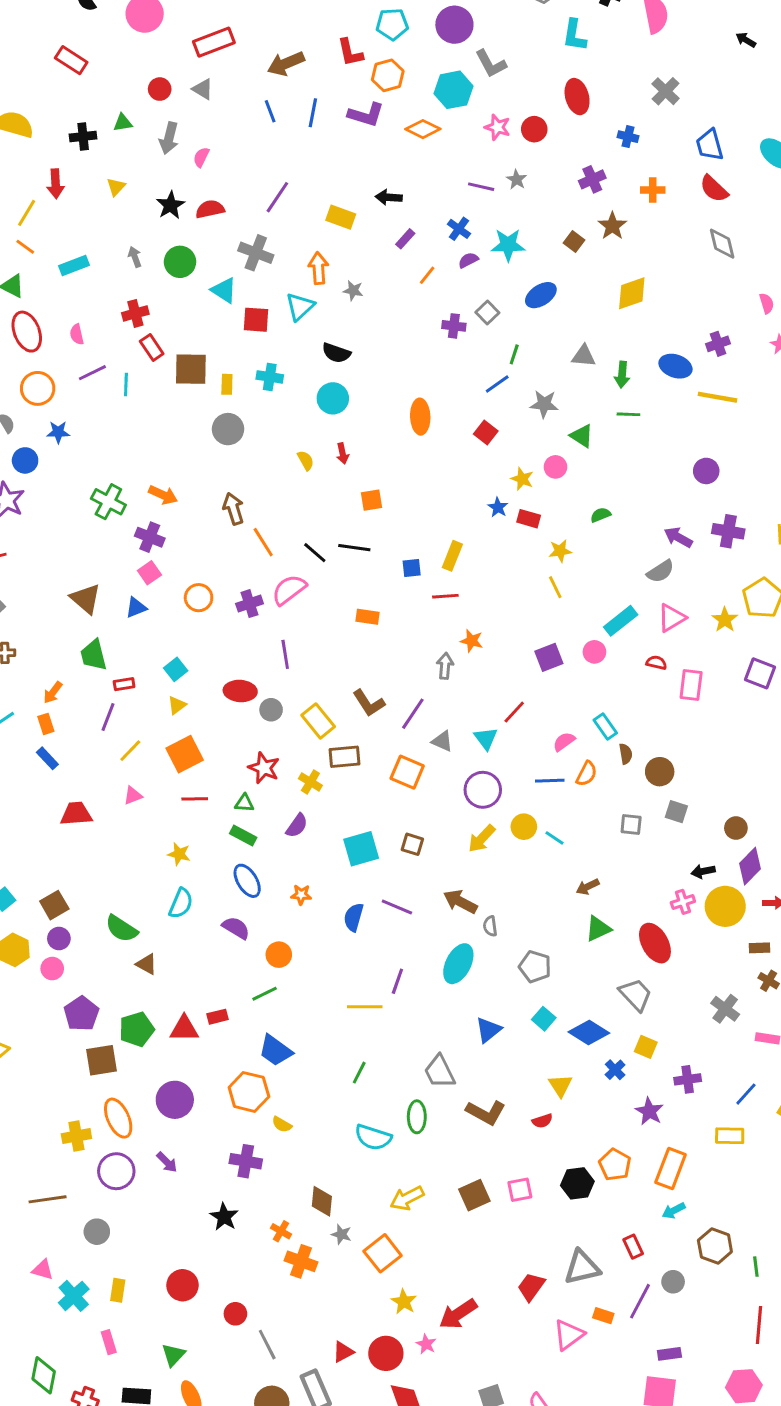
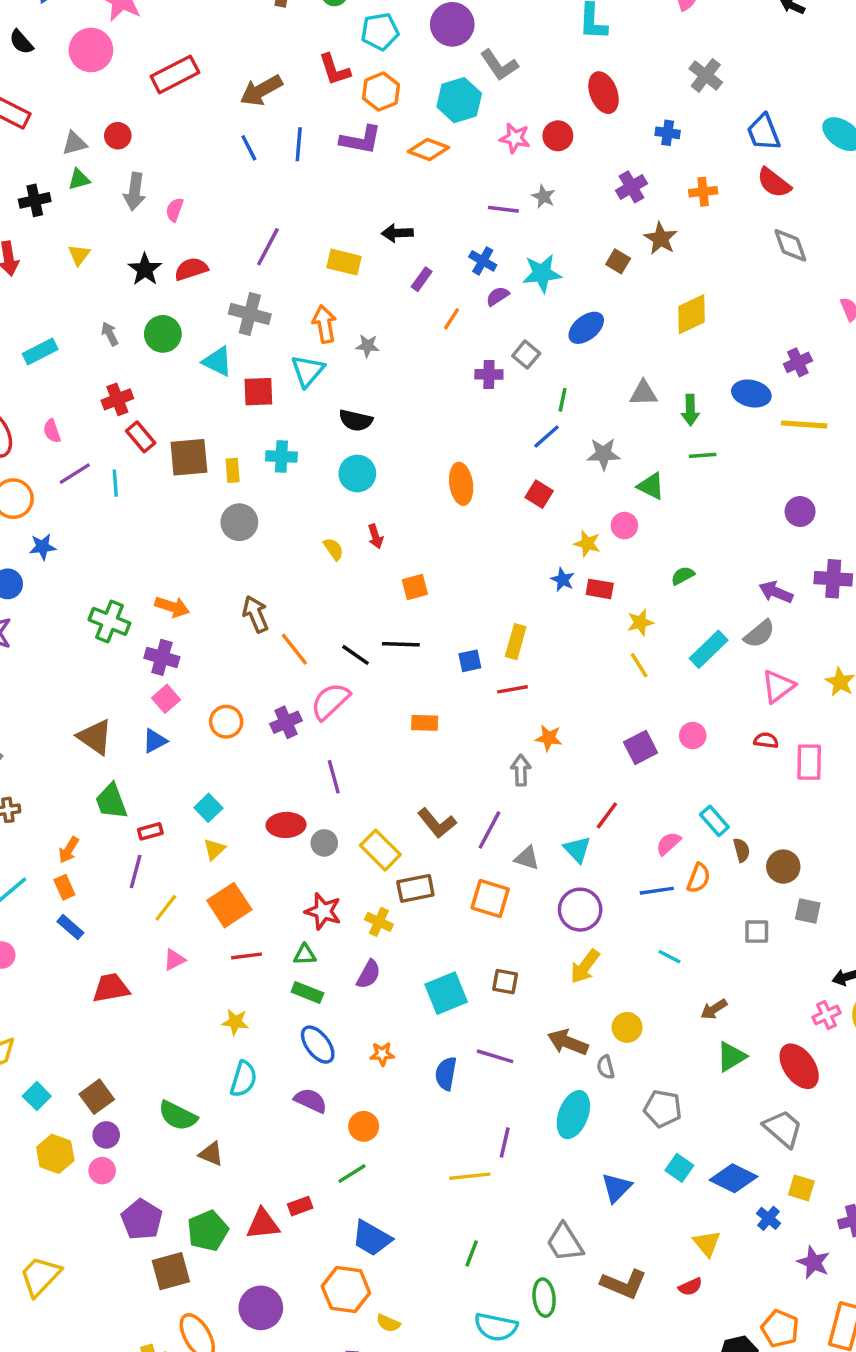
gray triangle: (203, 89) -> (74, 143), moved, turned -40
cyan rectangle: (621, 621) -> (709, 649), moved
yellow circle: (524, 827) -> (627, 1027), moved

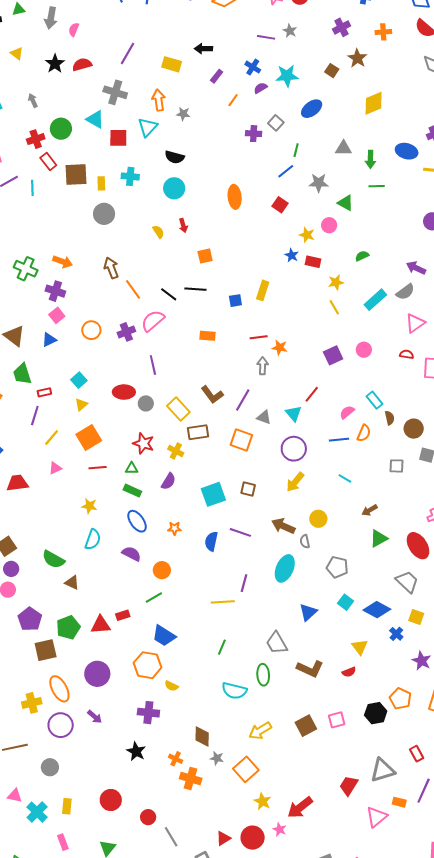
yellow triangle: (79, 255) -> (17, 53), turned -32
green circle: (163, 334) -> (61, 129), moved
red line: (513, 689) -> (259, 337), moved

